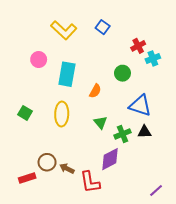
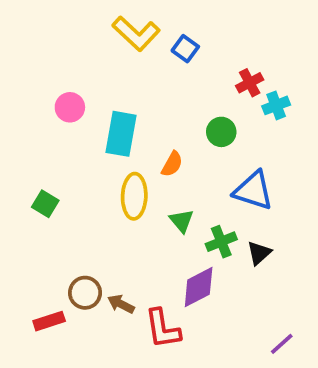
yellow L-shape: (64, 30) -> (136, 34), moved
yellow ellipse: (62, 114) -> (134, 196), moved
black triangle: (144, 132) -> (259, 253), moved, turned -40

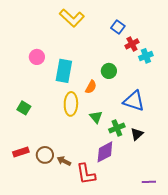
blue square: (185, 49) -> (118, 27), moved
green circle: (221, 132) -> (109, 71), moved
red rectangle: (49, 321) -> (21, 152), moved
purple line: (282, 344) -> (149, 182), turned 40

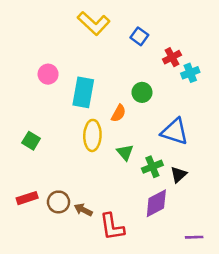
blue square: (118, 27) -> (139, 36), moved
purple diamond: (105, 152) -> (156, 203), moved

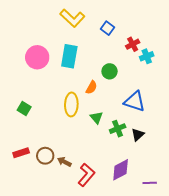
pink circle: (48, 74) -> (37, 57), size x1.5
cyan rectangle: (83, 92) -> (69, 56), moved
purple diamond: (156, 203) -> (121, 170), moved
red L-shape: (112, 227) -> (86, 175), turned -130

